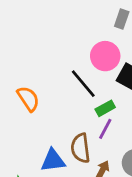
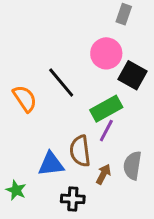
black line: (83, 84) -> (61, 83), moved
green rectangle: (105, 108) -> (106, 109), size x1.5

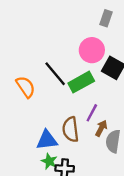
green rectangle: (106, 109) -> (81, 82), moved
brown arrow: (103, 174) -> (101, 128), moved
green star: (16, 190) -> (49, 161), moved

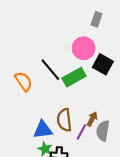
purple line: (92, 113) -> (81, 132), moved

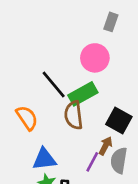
black square: (103, 64) -> (119, 121), moved
orange semicircle: (24, 81) -> (27, 118), moved
brown semicircle: (64, 120) -> (74, 115), moved

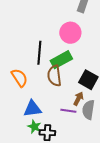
black line: (54, 85) -> (39, 53), turned 45
purple line: (92, 162) -> (68, 111), turned 70

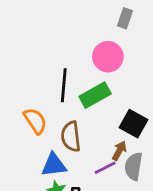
brown semicircle: (54, 76) -> (71, 136), moved
purple line: (68, 111) -> (105, 168), turned -35

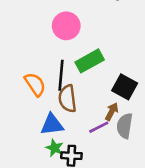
pink circle: (108, 57) -> (66, 26), moved
black line: (64, 85) -> (61, 75), moved

